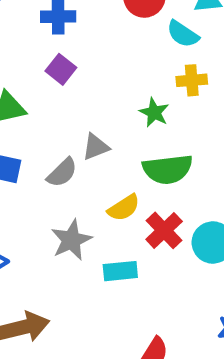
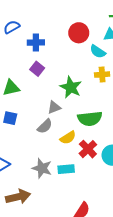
green star: (154, 112) -> (71, 87), moved, size x1.5
gray semicircle: (62, 173) -> (45, 126), moved
gray star: (71, 240) -> (42, 168), moved, turned -30

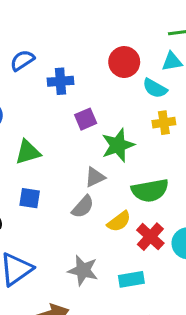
purple square: (37, 69) -> (86, 119), moved, turned 32
green star: (71, 87) -> (118, 145), turned 30
cyan rectangle: (66, 169) -> (131, 279), moved

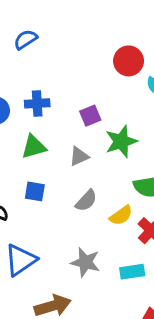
blue semicircle: (22, 60) -> (26, 39), moved
blue cross: (60, 81) -> (37, 103), moved
gray triangle: (95, 177) -> (79, 156), moved

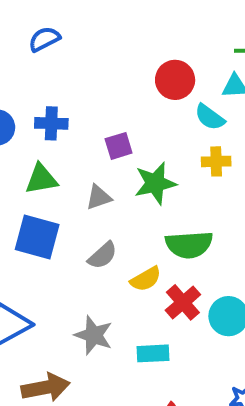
blue square: (35, 191) -> (37, 237), size x1.6

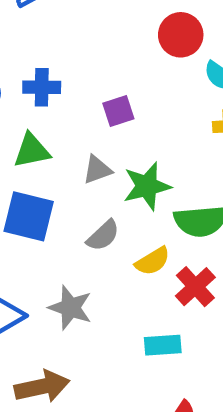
green star: (155, 183) -> (147, 186), moved
gray star: (94, 335) -> (70, 308), moved

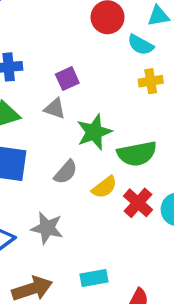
gray triangle: (97, 170) -> (55, 109), moved, turned 45
cyan rectangle: (163, 345) -> (94, 278), moved

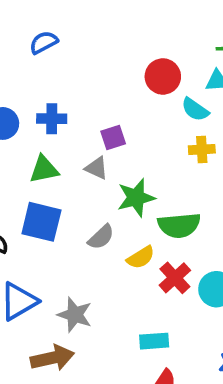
gray star: (47, 228) -> (75, 315), moved
cyan rectangle: (94, 278) -> (154, 341), moved

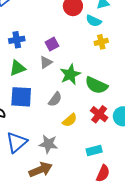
gray triangle: (96, 168) -> (46, 62), turned -48
green semicircle: (179, 225) -> (96, 85), turned 40
yellow semicircle: (141, 257) -> (70, 120), moved

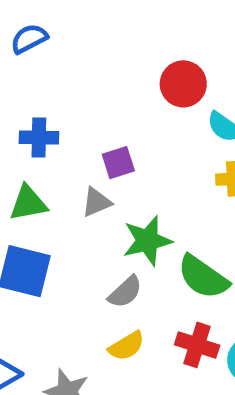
gray semicircle: (55, 99) -> (125, 292), moved
red cross: (99, 114) -> (197, 345), turned -30

